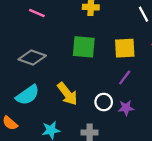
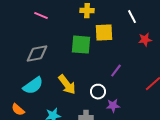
yellow square: (125, 48) -> (104, 33), moved
gray diamond: (32, 57) -> (37, 54), turned -30
purple star: (126, 108) -> (113, 106), moved

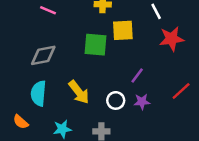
red star: (145, 40) -> (172, 39), size x1.5
cyan semicircle: (33, 86) -> (39, 93), turned 130
purple star: (113, 106) -> (142, 102), moved

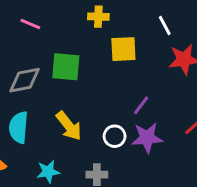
green square: (96, 45) -> (66, 67), moved
purple star: (142, 102) -> (147, 138), size x1.5

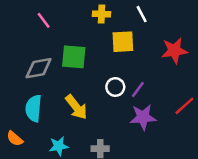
pink line: (30, 24) -> (44, 20), turned 30
white line: (165, 25) -> (142, 14), moved
white circle: (115, 136) -> (115, 87), moved

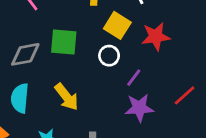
yellow square: (123, 42) -> (117, 25), turned 35
red star: (174, 51) -> (156, 36), moved
white circle: (115, 87) -> (109, 56), moved

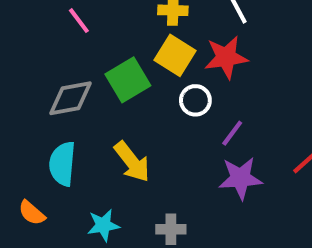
yellow square: (117, 25) -> (175, 55), moved
red star: (156, 36) -> (226, 57), moved
green square: (64, 42) -> (128, 80), turned -36

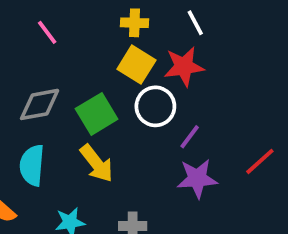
green square: (128, 80) -> (97, 114), moved
white circle: (195, 100) -> (155, 106), size x1.4

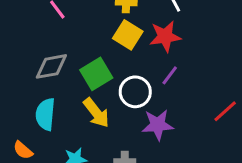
white circle: (155, 106) -> (135, 92), moved
purple line: (190, 137) -> (170, 75), moved
purple star: (197, 179) -> (158, 125), moved

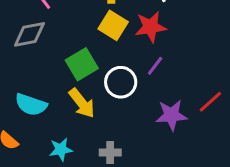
gray diamond: (51, 66) -> (29, 34), moved
cyan semicircle: (45, 114) -> (31, 105), turned -76
purple star: (158, 125) -> (171, 115), moved

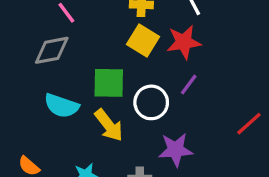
green square: (82, 64) -> (109, 83), turned 32
cyan semicircle: (31, 105) -> (62, 106), moved
purple star: (171, 115) -> (176, 150), moved

